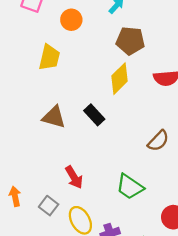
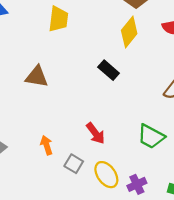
brown triangle: (54, 117) -> (37, 77), moved
orange arrow: (15, 196) -> (47, 145), moved

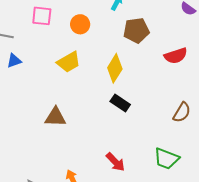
yellow trapezoid: (58, 19) -> (69, 62), turned 60
yellow diamond: (129, 32) -> (115, 68), moved

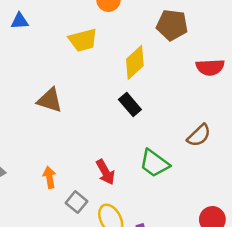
green trapezoid: (166, 159) -> (154, 163), moved

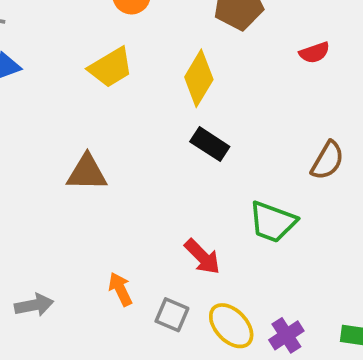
red semicircle: (210, 67) -> (314, 53), size x0.7

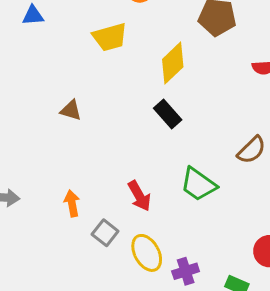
brown triangle: (87, 173) -> (71, 110), size x0.7

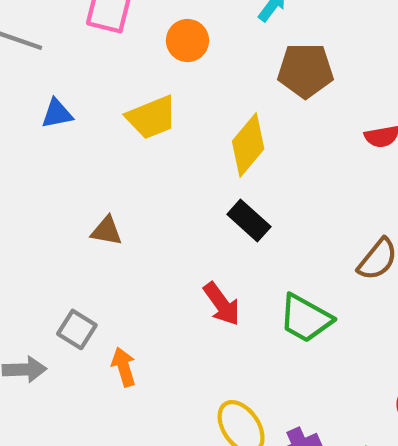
blue triangle: (33, 15) -> (57, 114), moved
red arrow: (139, 196) -> (222, 304), moved
gray square: (105, 233) -> (77, 329), moved

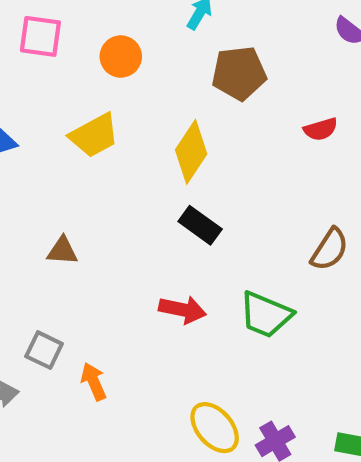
red arrow: (222, 304) -> (182, 310), turned -36

